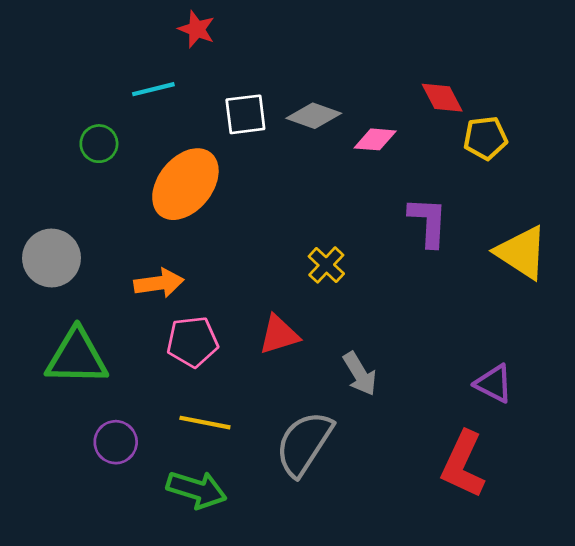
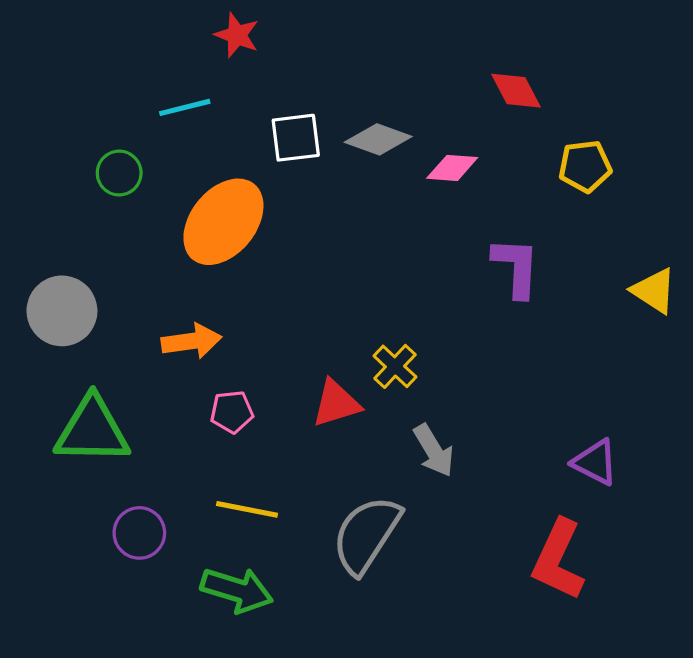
red diamond: (442, 98) -> (516, 91), moved
yellow triangle: (522, 252) -> (654, 291), moved, size x0.7
yellow cross: (326, 265) -> (395, 366), moved
pink pentagon: (192, 342) -> (232, 412), size x0.7

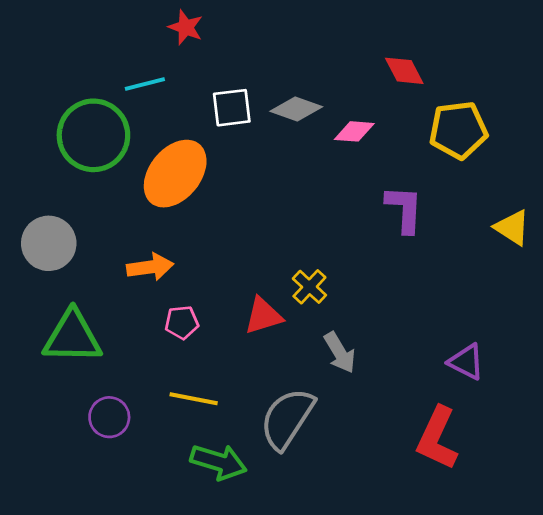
yellow pentagon: (585, 166) -> (458, 130), size x1.4
green circle: (119, 173) -> (93, 135), size x2.0
green arrow: (237, 590) -> (219, 462), moved

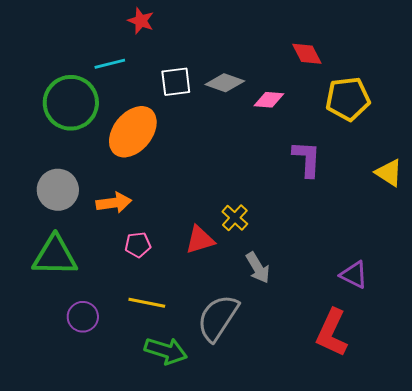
gray circle: (49, 243) -> (58, 190), moved

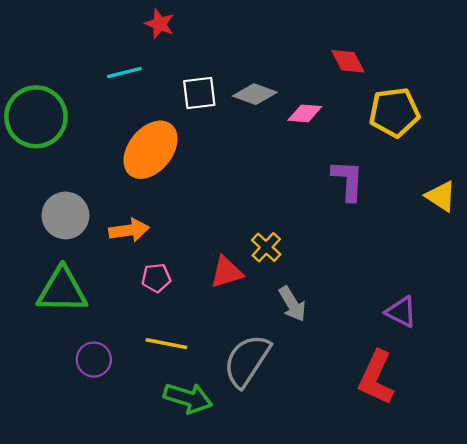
green circle: (71, 103) -> (36, 117), moved

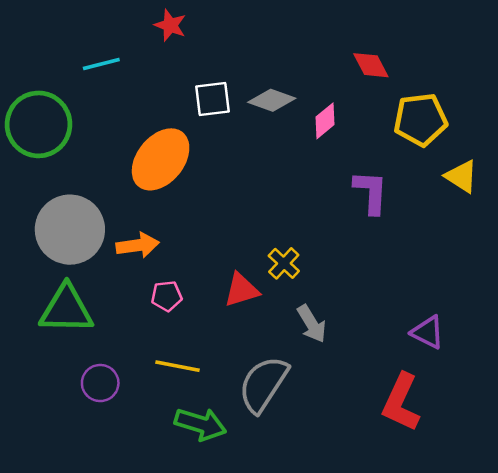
cyan line: (124, 73) -> (101, 64), moved
pink diamond: (305, 113) -> (325, 121), turned -44
yellow triangle: (441, 196) -> (461, 176), moved
gray circle: (65, 215) -> (70, 230), size x1.4

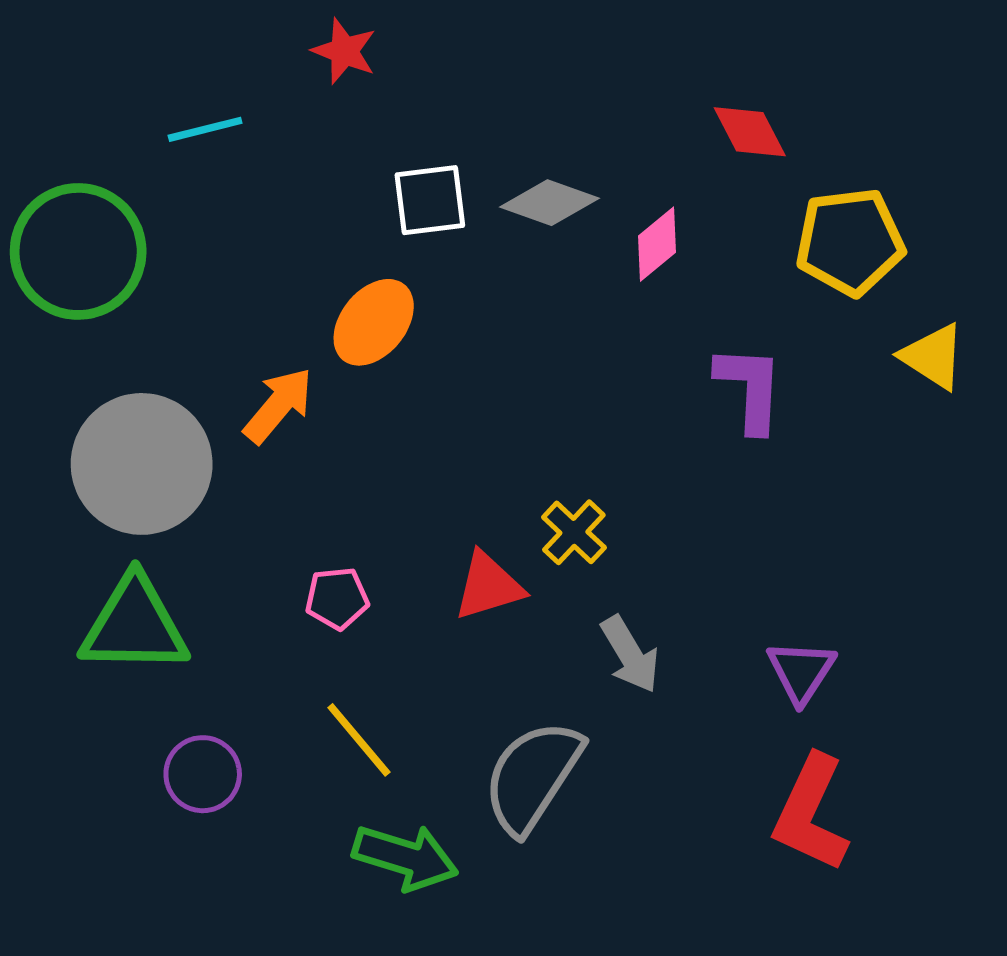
orange ellipse: (161, 159) -> (374, 322), moved, size x0.7
orange arrow: (138, 245) -> (278, 405), moved, turned -42
purple triangle: (428, 332) -> (801, 672), moved, turned 36
yellow line: (177, 366) -> (359, 740), turned 39

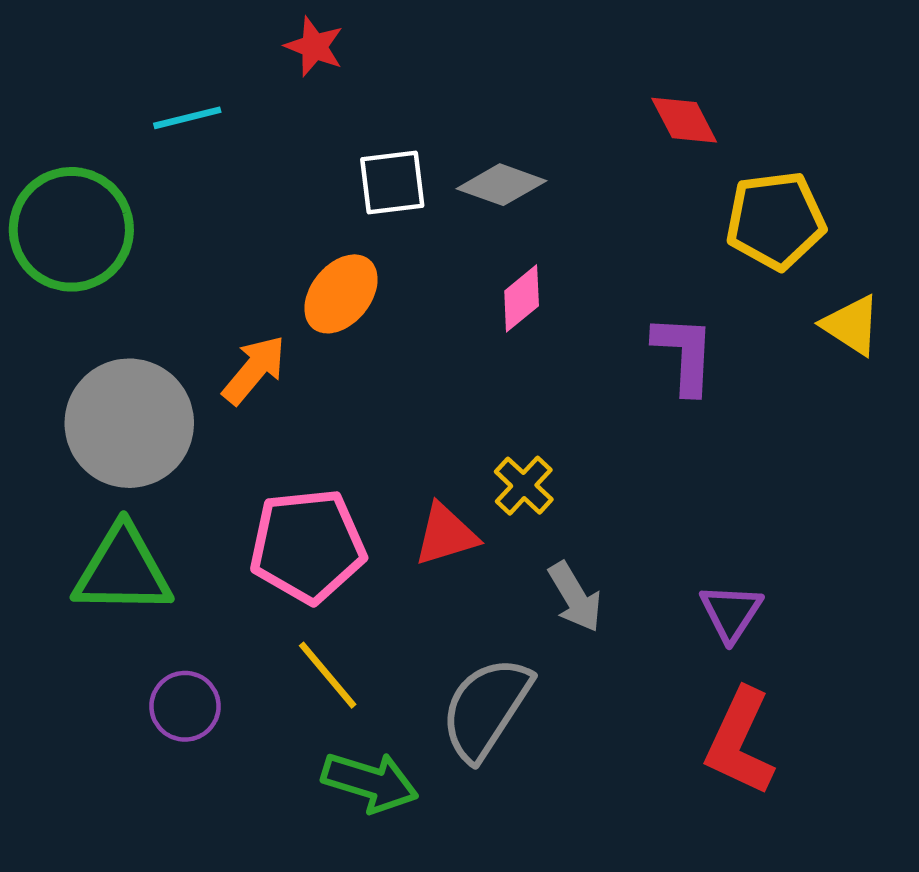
pink diamond: (657, 244) -> (522, 298), moved
pink pentagon: (337, 598) -> (308, 546), size x2.0

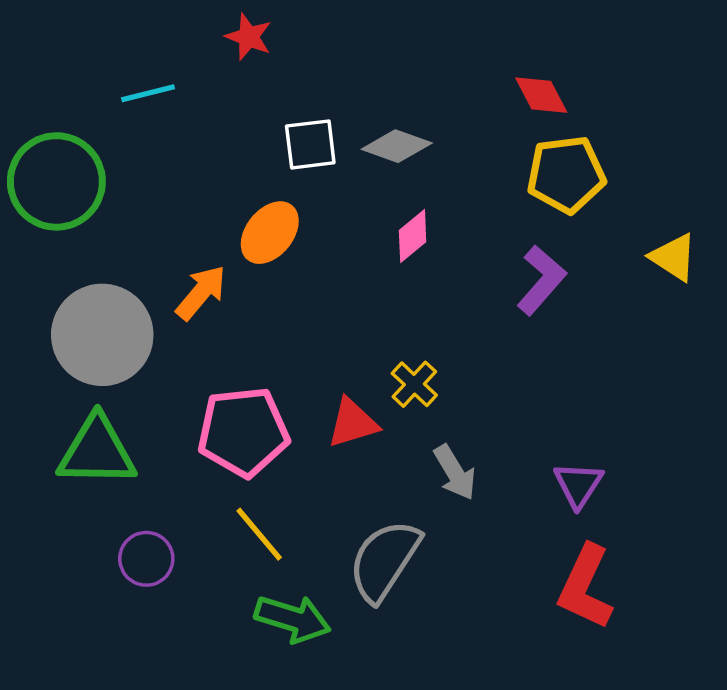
yellow pentagon: (776, 220) -> (566, 174), moved
purple L-shape: (684, 354) -> (541, 280), turned 38

